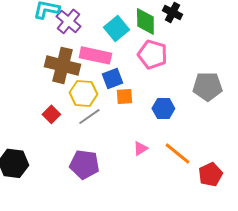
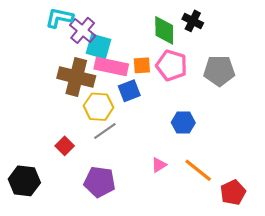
cyan square: (116, 28) -> (99, 46), moved, turned -35
gray pentagon: (207, 86) -> (219, 71), moved
orange square: (124, 96) -> (142, 65), moved
red square: (51, 114) -> (65, 146), moved

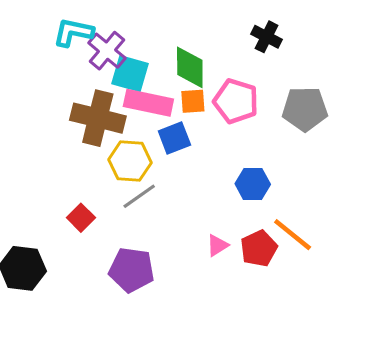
green diamond: (164, 30) -> (190, 67), moved
orange line: (198, 170) -> (293, 235), moved
red pentagon: (233, 193) -> (259, 248), moved

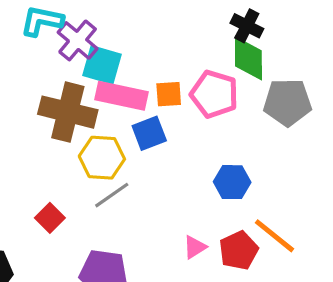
green diamond: (190, 67) -> (248, 58), moved

